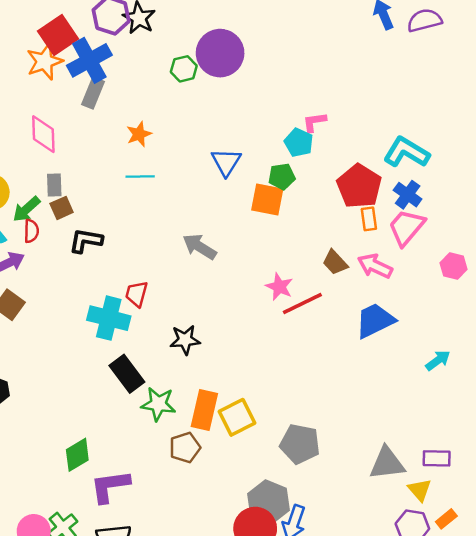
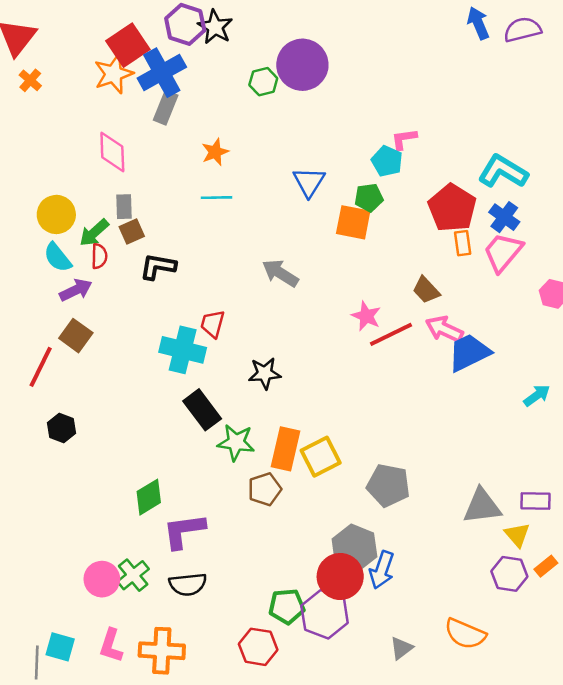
pink arrow: (375, 266) -> (444, 329), moved

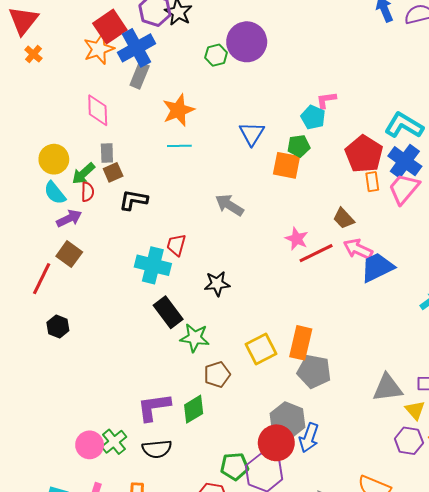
orange star: (215, 152) -> (178, 110), size x1.5
blue cross: (504, 217) -> (405, 161), size x1.4
orange rectangle: (285, 449) -> (301, 343), moved
green diamond: (149, 497) -> (194, 409), moved

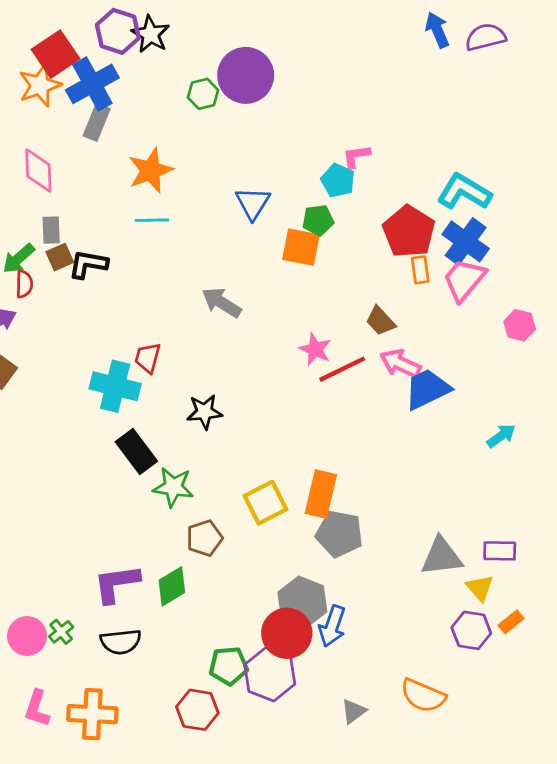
black L-shape: (133, 200) -> (88, 264), moved
green cross: (114, 442) -> (61, 632), size x0.7

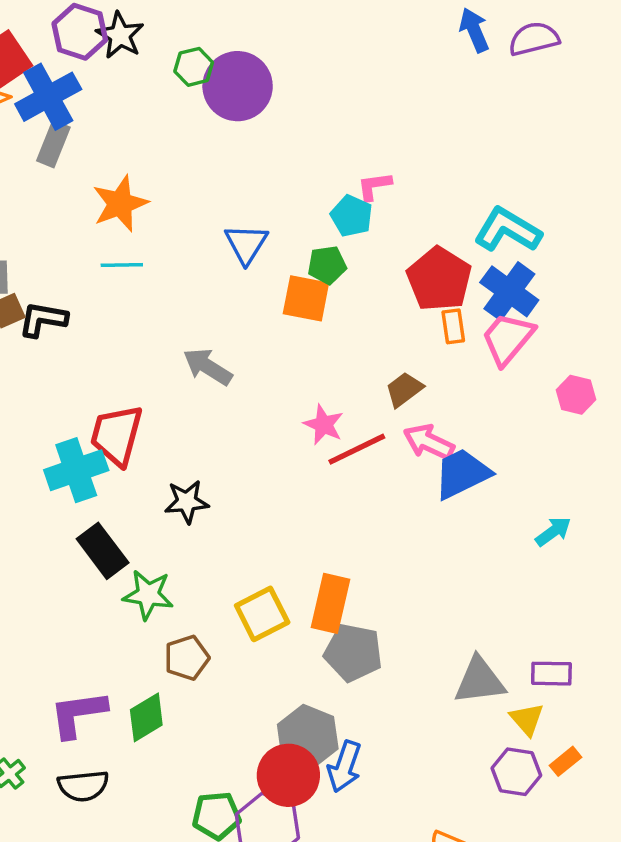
green hexagon: (203, 94) -> (194, 67), moved
brown trapezoid: (380, 321) -> (404, 390), turned 96
red trapezoid: (148, 358) -> (117, 435), size x1.6
cyan cross: (115, 386) -> (76, 470), turned -33

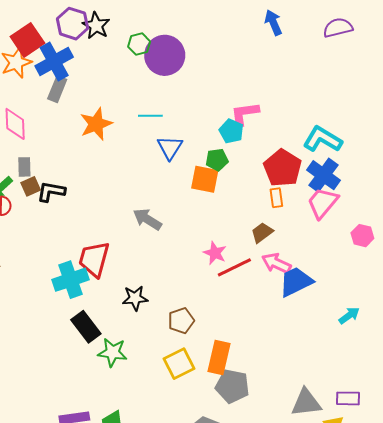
blue arrow: (474, 30) -> (273, 23), moved
pink L-shape: (374, 186) -> (245, 114), size x1.4
cyan line: (122, 265) -> (150, 116), moved
orange rectangle: (453, 326) -> (276, 198), moved
brown pentagon: (187, 658) -> (181, 321), moved

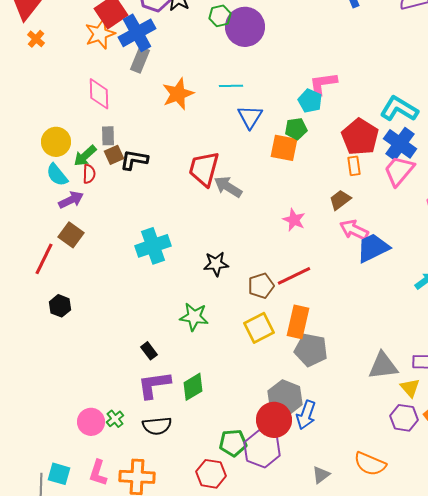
red trapezoid: (94, 259) -> (204, 169), moved
red line: (234, 267) -> (294, 276), moved
black rectangle: (86, 327) -> (149, 351), moved, size x0.6

